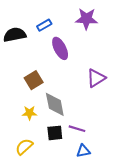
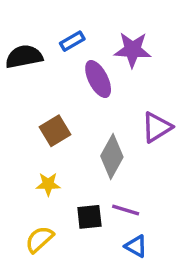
purple star: (87, 19) -> (133, 50), moved
gray diamond: (55, 104) -> (112, 157), moved, turned 40
blue triangle: (83, 151) -> (136, 246), turned 40

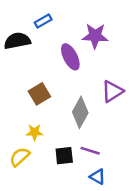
blue rectangle: (72, 41) -> (43, 21), moved
yellow semicircle: (39, 239) -> (20, 157), moved

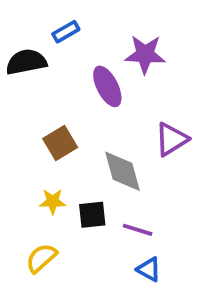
gray diamond: (80, 112) -> (122, 171), turned -44
black square: (64, 156) -> (92, 215), moved
yellow semicircle: (20, 157) -> (41, 258), moved

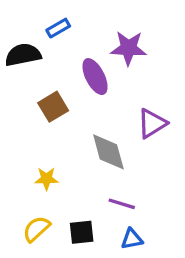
brown square: (60, 143) -> (53, 107), moved
black square: (92, 215) -> (82, 232), moved
blue triangle: (149, 269) -> (132, 239), turned -40

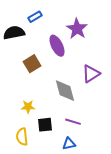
purple star: (128, 48) -> (77, 29), turned 30
yellow semicircle: (36, 229) -> (22, 137), turned -54
black square: (82, 232) -> (45, 125), moved
blue triangle: (132, 239) -> (69, 144), moved

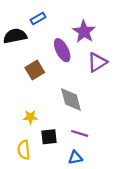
purple triangle: (91, 74) -> (97, 62), moved

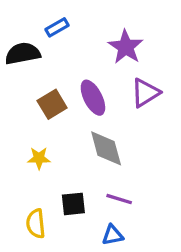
purple ellipse: (62, 50) -> (93, 98), moved
yellow star: (30, 117) -> (39, 158), moved

